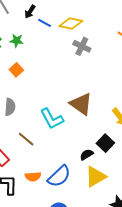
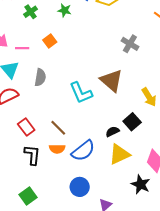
green star: (17, 41) -> (65, 10), moved
gray cross: (82, 46) -> (130, 44), moved
brown line: (26, 139) -> (58, 128), moved

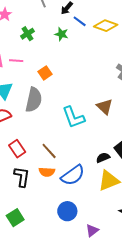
orange square: (50, 41) -> (45, 73), moved
pink line: (22, 48) -> (16, 61), moved
gray semicircle: (40, 77) -> (34, 100), size x1.4
brown triangle: (111, 81) -> (105, 107), size x0.7

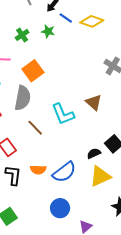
green cross: (27, 34) -> (22, 35), moved
orange square: (45, 73) -> (33, 71), size x1.5
brown line: (49, 151) -> (35, 128), moved

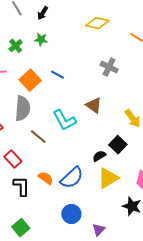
blue line: (66, 18) -> (58, 75), moved
yellow diamond: (92, 21) -> (97, 23), moved
orange semicircle: (38, 170) -> (46, 178), turned -140

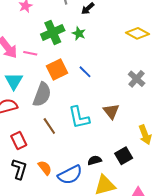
green cross: (16, 46) -> (53, 32), size x1.6
black semicircle: (99, 156) -> (95, 160), moved

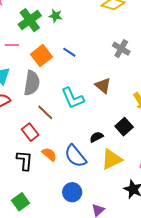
red rectangle: (19, 140) -> (30, 132), moved
blue semicircle: (70, 175) -> (75, 156), turned 90

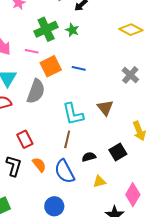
pink line: (12, 45) -> (32, 51), moved
blue line: (69, 52) -> (79, 68), turned -32
brown line: (45, 112) -> (67, 139), moved, turned 48
yellow triangle: (112, 159) -> (99, 182), size x0.6

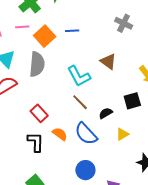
brown line: (67, 139) -> (80, 102), turned -42
black square: (118, 152) -> (132, 101), turned 30

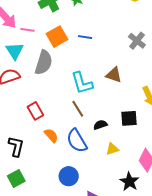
pink line: (22, 27) -> (27, 30), moved
brown triangle: (108, 61) -> (114, 75), turned -30
black L-shape: (36, 142) -> (16, 146), moved

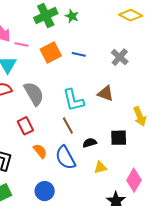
gray cross: (137, 41) -> (120, 57), moved
gray semicircle: (44, 63) -> (34, 94), moved, turned -50
blue circle: (69, 176) -> (45, 191), moved

